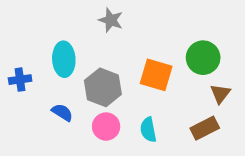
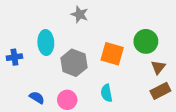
blue semicircle: (62, 112) -> (37, 98), moved
pink circle: (106, 127) -> (67, 100), moved
brown rectangle: (205, 128) -> (160, 91), moved

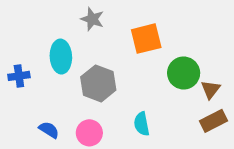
gray star: (80, 14) -> (92, 19), moved
green circle: (146, 41) -> (184, 73), moved
orange square: (112, 54) -> (146, 39), moved, turned -30

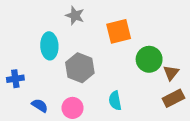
blue cross: (19, 76) -> (15, 79), moved

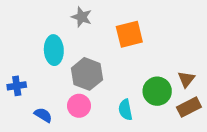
green circle: (149, 59) -> (157, 91), moved
pink circle: (73, 108) -> (79, 106), moved

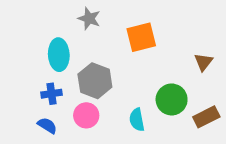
brown triangle: (186, 79) -> (203, 62), moved
blue cross: (17, 86) -> (52, 94), moved

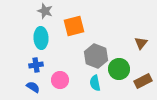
gray star: (89, 18) -> (45, 11), moved
orange square: (141, 37) -> (74, 26), moved
gray hexagon: (95, 81) -> (96, 56), moved

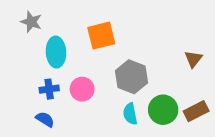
gray star: (45, 11) -> (31, 22), moved
green circle: (119, 69) -> (163, 110), moved
pink circle: (60, 80) -> (82, 89), moved

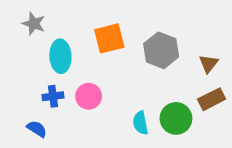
gray hexagon: (132, 77) -> (161, 50), moved
brown rectangle: (196, 111) -> (212, 99), moved
blue semicircle: (45, 119) -> (37, 129), moved

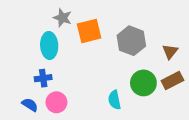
gray star: (34, 24) -> (62, 18), moved
pink circle: (89, 96) -> (56, 102), moved
green circle: (176, 118) -> (143, 83), moved

